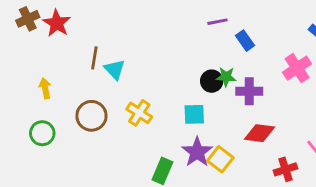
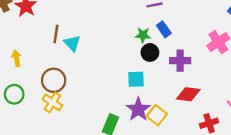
blue rectangle: (245, 41) -> (164, 29), moved
green star: (226, 77) -> (143, 35), moved
yellow cross: (139, 113) -> (52, 102), moved

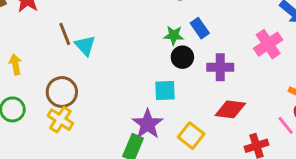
brown line: (56, 34) -> (65, 34), turned -30
purple star: (138, 109) -> (148, 124), moved

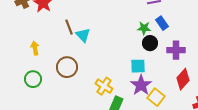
red diamond: (230, 109) -> (183, 79), turned -55
yellow cross: (60, 120) -> (104, 86), moved
purple star: (148, 124) -> (141, 85), moved

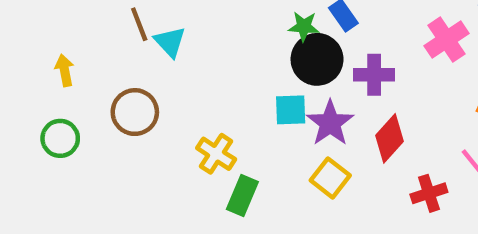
black circle: (150, 43) -> (317, 59), size x1.5
purple star: (141, 85) -> (330, 123), moved

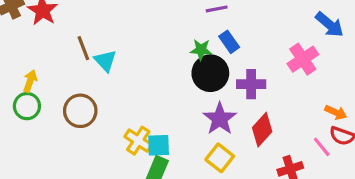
yellow arrow: (65, 70) -> (30, 81), turned 30
cyan square: (291, 110) -> (159, 145), moved
green circle: (60, 138) -> (27, 106), moved

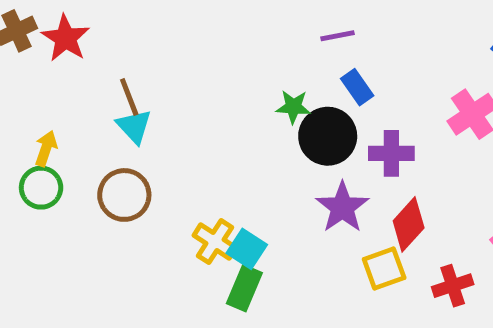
green star: (201, 50) -> (293, 107), moved
cyan triangle: (105, 61) -> (134, 126), moved
cyan square: (159, 145) -> (247, 249), turned 35
yellow square: (220, 158) -> (384, 268), moved, turned 32

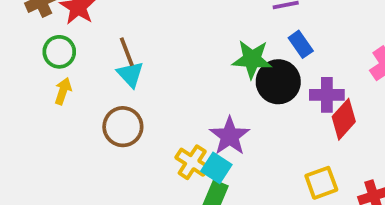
green star: (293, 107) -> (252, 59), size x1.5
green circle: (41, 188) -> (59, 52), moved
purple star: (342, 207) -> (230, 136), moved
red diamond: (409, 224) -> (344, 119), moved

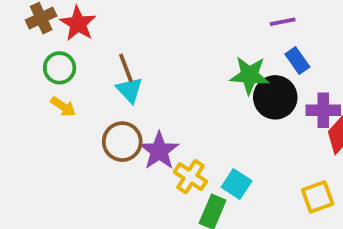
yellow arrow: (63, 91) -> (63, 107), turned 105
purple star: (230, 136) -> (159, 151), moved
cyan square: (216, 168) -> (237, 184), moved

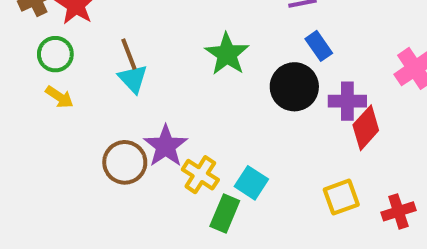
green star: (249, 75) -> (227, 54), moved, turned 30
brown circle: (122, 142) -> (125, 162), moved

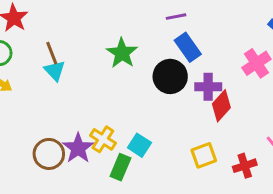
blue rectangle: (319, 46) -> (188, 47), size x1.4
purple star: (166, 146) -> (78, 148), moved
brown circle: (125, 162) -> (49, 154), moved

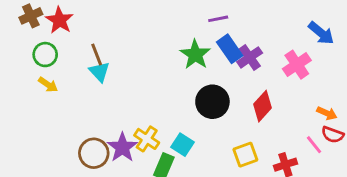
green star: (122, 53) -> (195, 55), moved
black circle: (170, 76) -> (212, 102), moved
purple cross: (208, 87) -> (250, 57), moved, turned -35

